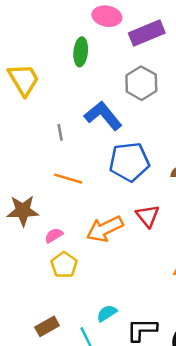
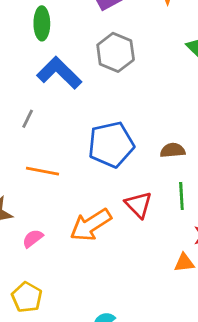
blue L-shape: (103, 116) -> (59, 73), moved
gray line: (60, 132) -> (28, 119), turned 42
yellow pentagon: (64, 265) -> (27, 297), moved

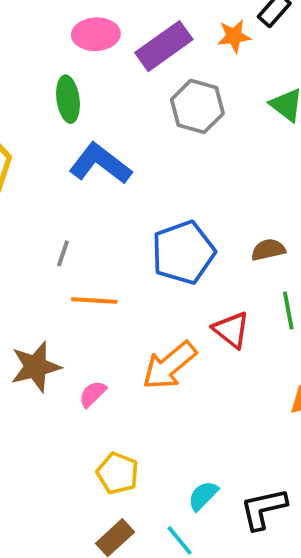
gray hexagon: (116, 52) -> (197, 106), moved
gray line: (28, 119) -> (63, 253), moved
yellow pentagon: (27, 297) -> (118, 473), moved

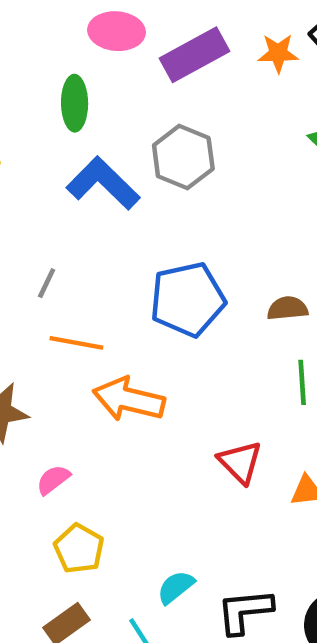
gray hexagon: (197, 106) -> (183, 157), moved
red triangle: (231, 330) -> (240, 462), moved
orange arrow: (169, 365) -> (129, 399), moved, turned 46
pink semicircle: (93, 394) -> (53, 480), moved

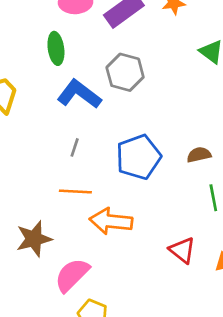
gray line: (47, 283) -> (75, 147), moved
pink semicircle: (53, 480) -> (72, 275), size x1.8

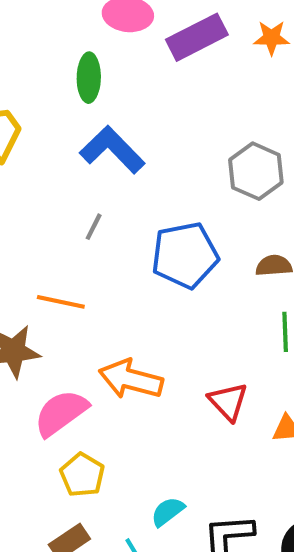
gray hexagon: (125, 72) -> (256, 171), moved
orange line: (75, 192) -> (61, 302), moved
orange arrow: (111, 221) -> (131, 379), moved

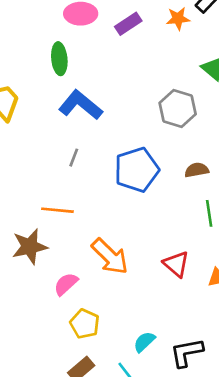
purple rectangle: (197, 37) -> (128, 24), size x0.7
orange arrow: (131, 379) -> (110, 256), turned -144
pink semicircle: (61, 413) -> (66, 284), size x0.7

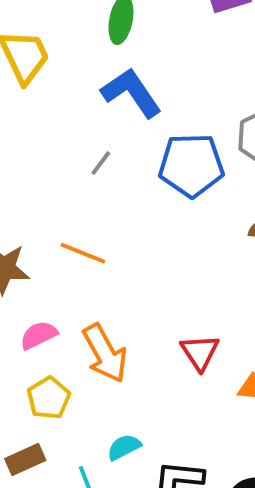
blue pentagon: (137, 170) -> (191, 165), moved
orange line: (57, 210) -> (83, 253), moved
orange arrow: (110, 256) -> (105, 353), moved

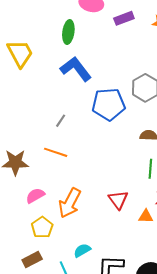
gray line: (101, 163) -> (61, 121), moved
orange arrow: (105, 353) -> (70, 203), turned 60

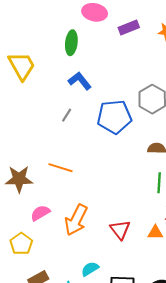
blue L-shape: (76, 69) -> (80, 81), size x0.7
gray line: (61, 121) -> (67, 115), moved
red triangle: (118, 200) -> (120, 230), moved
yellow pentagon: (42, 227) -> (21, 244), moved

